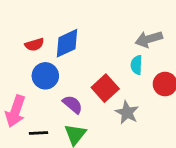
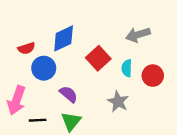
red semicircle: (34, 45) -> (26, 48), moved
cyan semicircle: (136, 65) -> (127, 68), moved
red square: (105, 88) -> (98, 58), moved

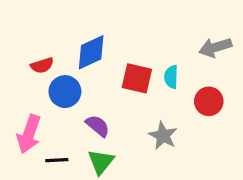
gray arrow: (138, 35) -> (215, 47), moved
red square: (98, 58) -> (137, 78), turned -35
cyan semicircle: (127, 68) -> (171, 77), moved

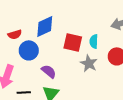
gray star: (163, 136) -> (89, 63), moved

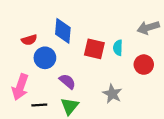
blue diamond: (45, 26) -> (63, 31), turned -60
gray star: (89, 63) -> (112, 94), moved

